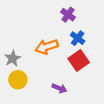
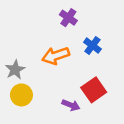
purple cross: (68, 15) -> (68, 18), moved
red square: (79, 61) -> (94, 90), moved

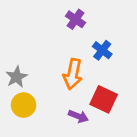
orange arrow: (56, 56) -> (73, 74), moved, turned -60
red square: (94, 90) -> (104, 99), turned -30

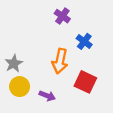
purple arrow: (78, 116) -> (47, 96), moved

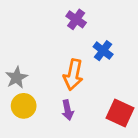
red square: (85, 82) -> (120, 113), moved
purple arrow: (47, 96) -> (68, 110), moved, turned 56

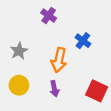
purple cross: (76, 19) -> (49, 15), moved
gray star: (17, 78) -> (19, 51), moved

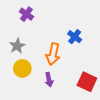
purple cross: (49, 15) -> (26, 14), moved
yellow circle: (19, 85) -> (22, 68), moved

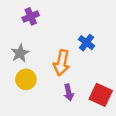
purple cross: (26, 14) -> (31, 16), turned 32
purple arrow: (49, 80) -> (69, 92), moved

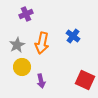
orange arrow: (62, 63) -> (42, 43), moved
purple arrow: (69, 92) -> (41, 81), moved

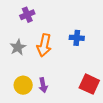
blue cross: (73, 36) -> (77, 38), turned -32
yellow circle: (22, 67) -> (23, 85), moved

